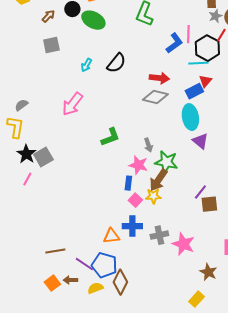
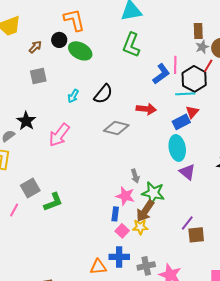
gray diamond: (155, 97) -> (116, 128), moved
green L-shape: (110, 137) -> (53, 202), moved
black star: (26, 154) -> (26, 121), moved

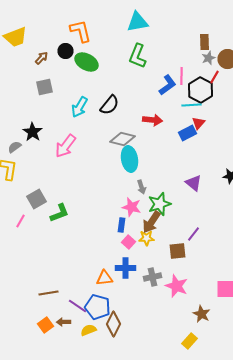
cyan arrow: (73, 96) -> (80, 107), size x1.5
cyan ellipse: (177, 148) -> (130, 159), moved
green star: (153, 193) -> (160, 204), turned -30
brown square: (196, 235) -> (178, 251), moved

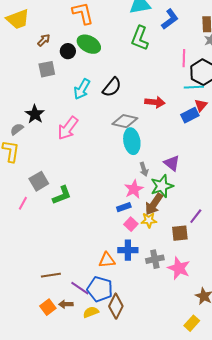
black circle: (66, 51) -> (68, 51), moved
blue L-shape: (168, 85) -> (170, 19), moved
purple triangle: (194, 183) -> (172, 163), moved
pink star: (132, 207) -> (134, 189), turned 30
blue rectangle: (122, 225) -> (124, 207), turned 64

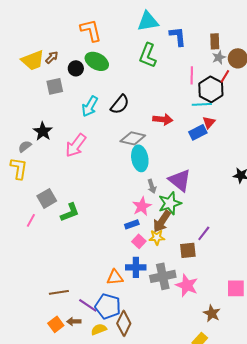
yellow trapezoid: (18, 19) -> (33, 60), moved
blue L-shape: (170, 19) -> (178, 36), turned -60
purple triangle: (172, 163) -> (180, 180), size x1.4
gray cross: (155, 259) -> (163, 276), size x1.4

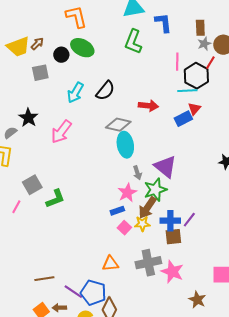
blue cross: (136, 267) -> (170, 221), moved
orange triangle: (115, 277) -> (110, 264), moved

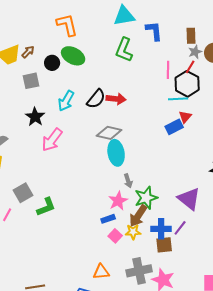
red line: (210, 63) -> (190, 67), moved
red arrow: (148, 106) -> (116, 99), moved
black star: (28, 118) -> (35, 117), moved
purple triangle: (165, 167) -> (189, 199), moved

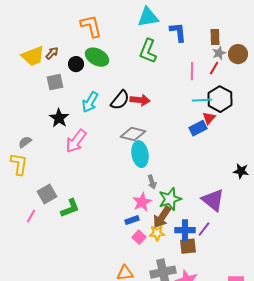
black hexagon: (187, 84) -> (220, 99), moved

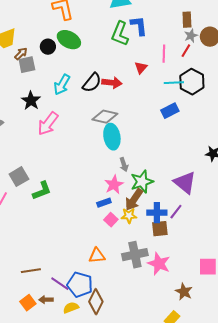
blue L-shape: (178, 32) -> (139, 26), moved
brown arrow: (52, 53) -> (21, 54), moved
red triangle: (209, 118) -> (141, 68), moved

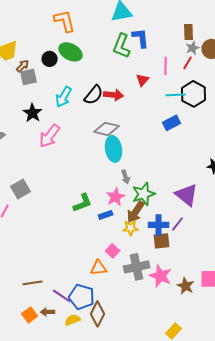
green L-shape: (42, 191) -> (83, 203), moved
pink square: (111, 220) -> (113, 251), moved
brown star: (184, 292) -> (186, 286), moved

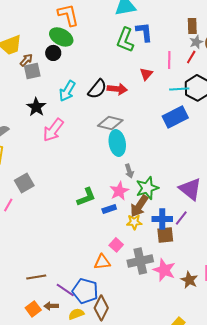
green ellipse: (71, 52) -> (61, 37), moved
blue rectangle: (172, 123) -> (175, 117), size x1.4

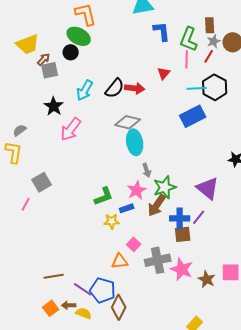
green L-shape: (125, 40) -> (189, 39), moved
yellow star: (134, 222) -> (112, 221), moved
yellow semicircle: (76, 314) -> (84, 313), moved, turned 42

